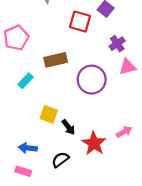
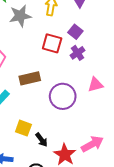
purple cross: (117, 44) -> (77, 53), moved
pink arrow: (124, 132) -> (92, 144), size x1.5

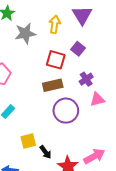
purple cross: (77, 53) -> (86, 79), moved
brown rectangle: (30, 78) -> (53, 85), moved
yellow square: (23, 128) -> (28, 141), turned -35

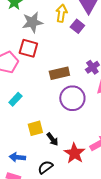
purple square: (78, 49) -> (77, 26), moved
red square: (56, 60) -> (28, 48), moved

